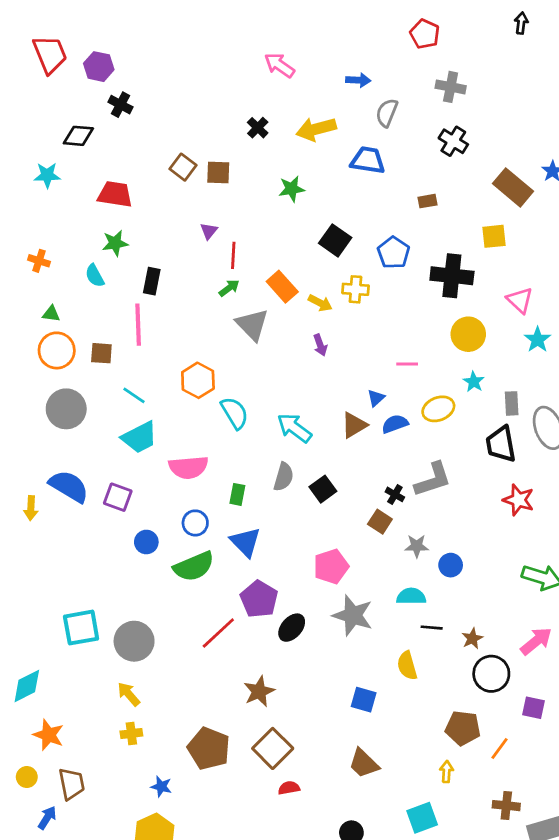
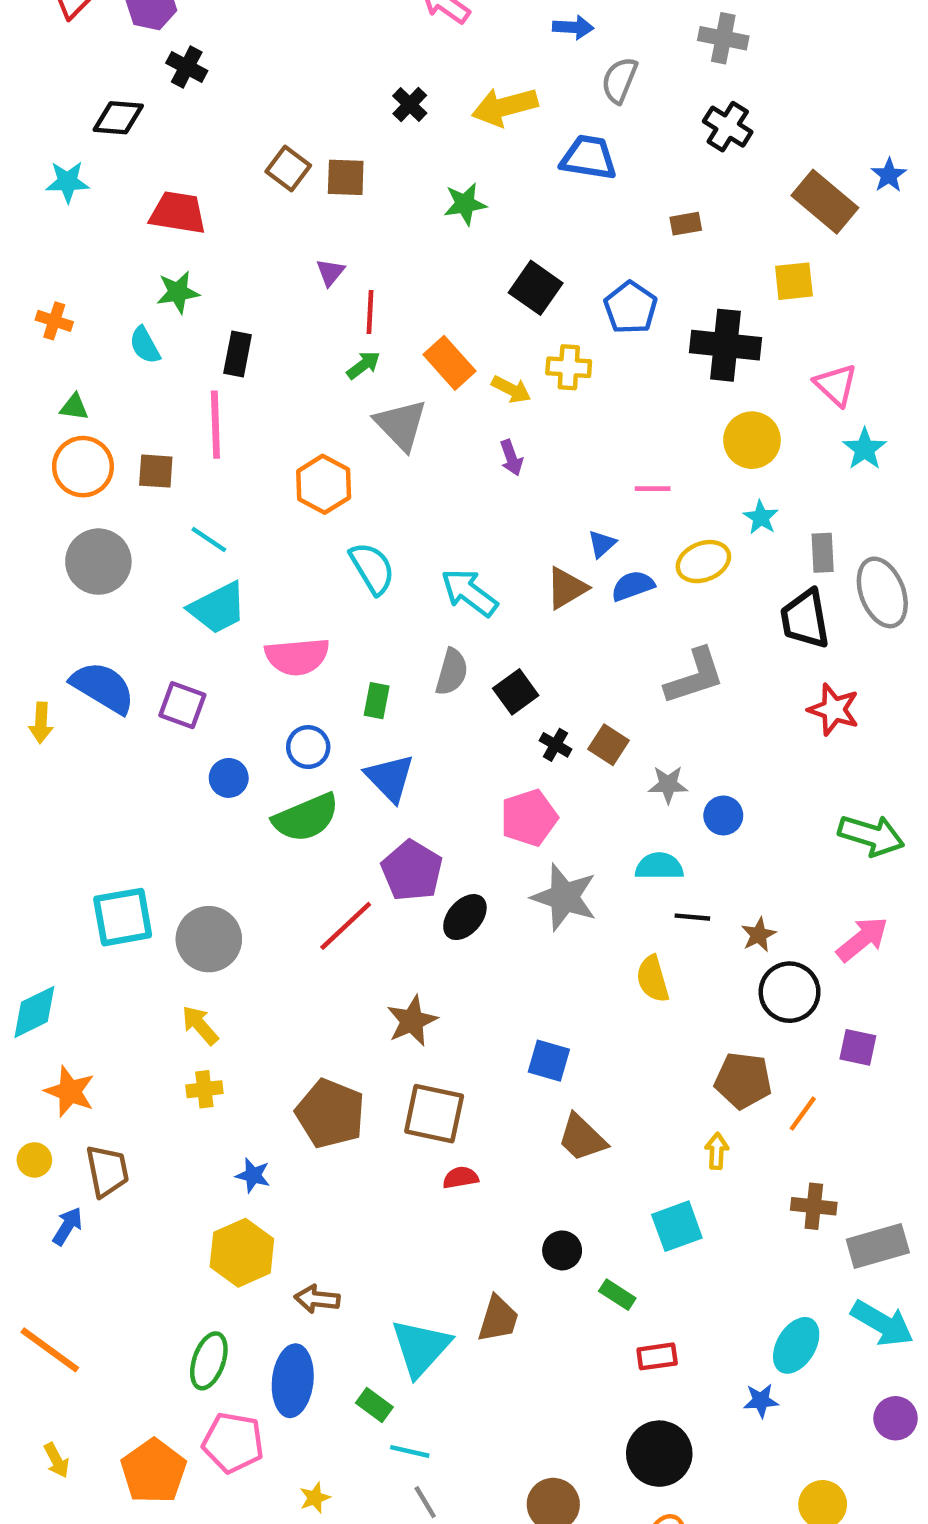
orange hexagon: (198, 380) -> (324, 484), moved
black cross: (395, 494) -> (555, 745), moved
blue square: (364, 700) -> (549, 1061), moved
brown square: (273, 748) -> (434, 1114), turned -33

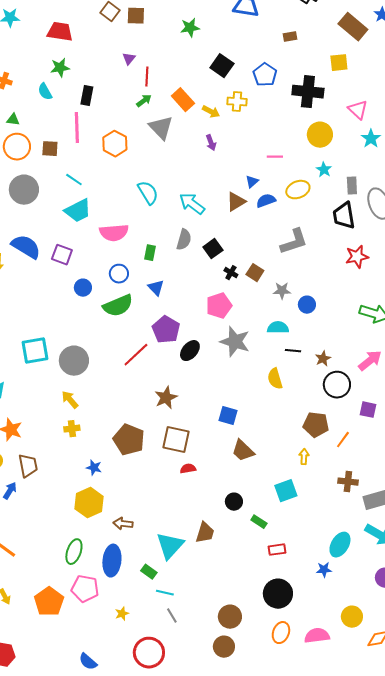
orange hexagon: (324, 484) -> (115, 144), moved
red star: (834, 709) -> (357, 257), turned -30
blue triangle: (390, 778) -> (156, 288), size x0.7

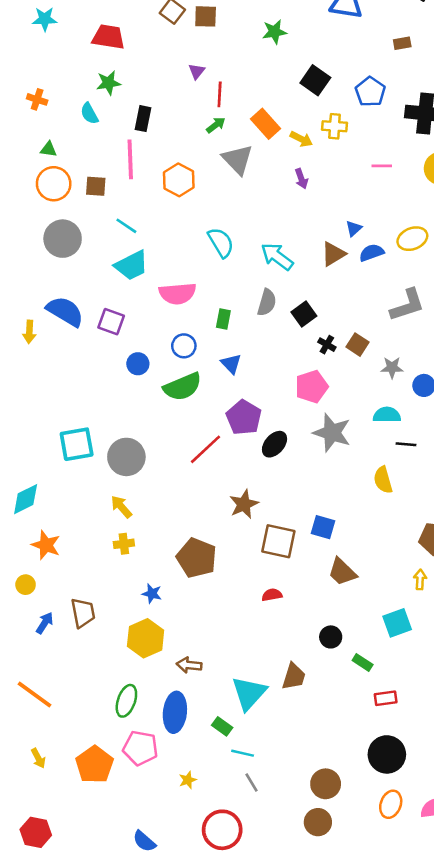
pink line: (275, 157) -> (382, 166), moved
brown square: (176, 440) -> (278, 541), moved
brown trapezoid: (28, 466) -> (83, 613), moved

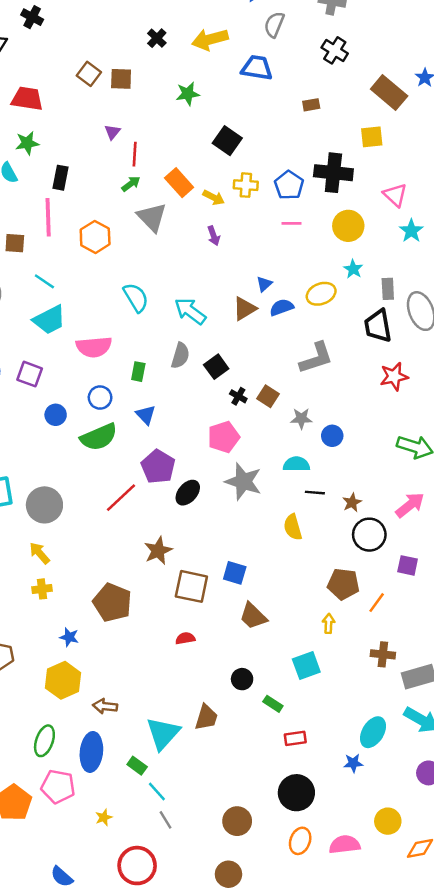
blue pentagon: (370, 92) -> (289, 185), moved
cyan line: (243, 753) -> (157, 791), turned 35
brown circle: (318, 822) -> (228, 874), moved

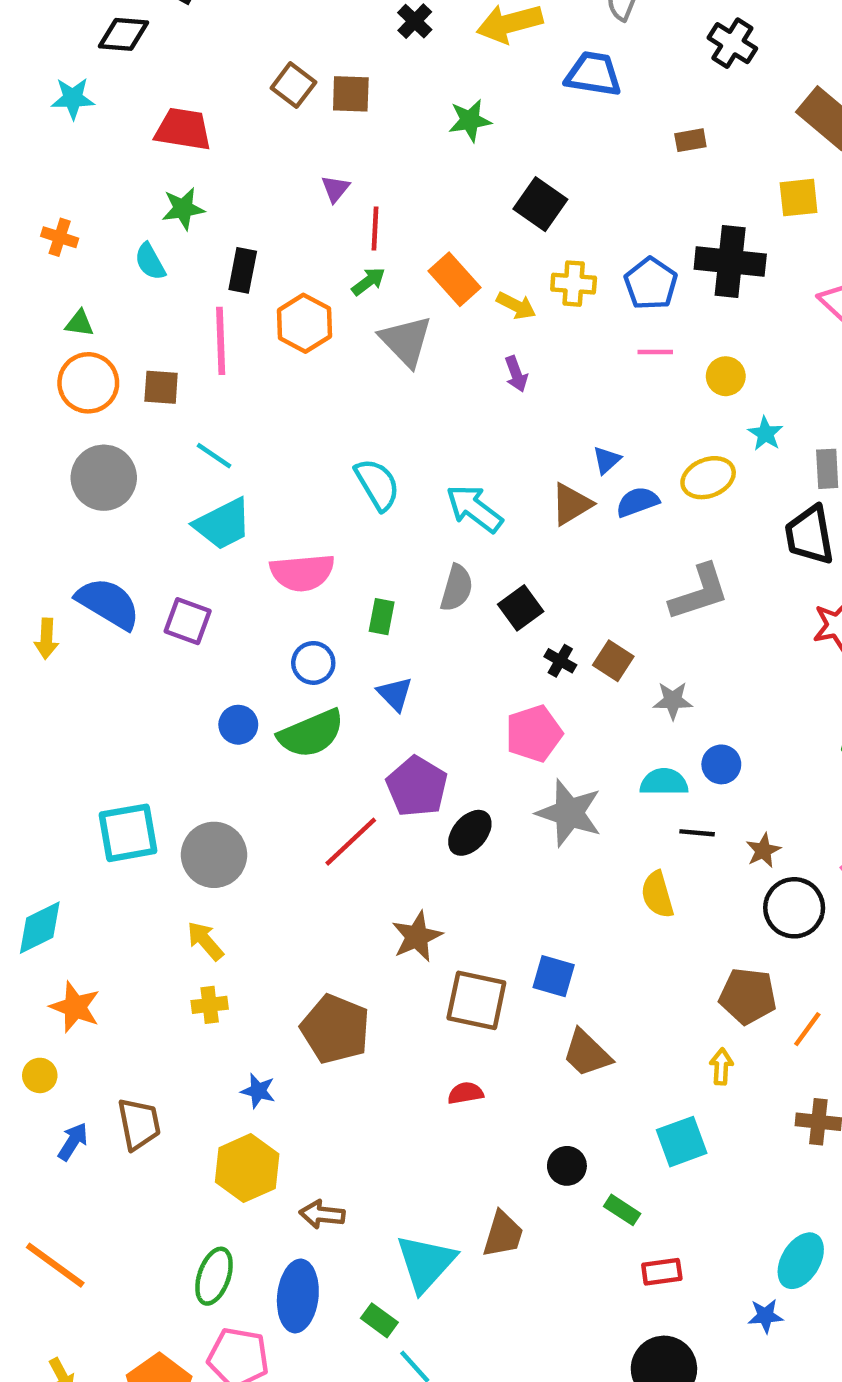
yellow circle: (348, 226) -> (726, 376), moved, size x0.7
orange hexagon: (95, 237) -> (304, 323), moved
blue circle: (56, 415) -> (238, 725), moved
blue circle: (332, 436) -> (721, 764), moved

